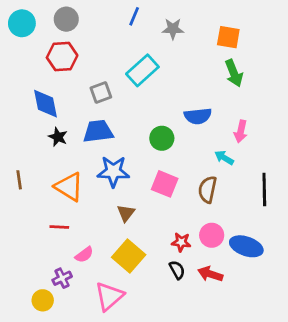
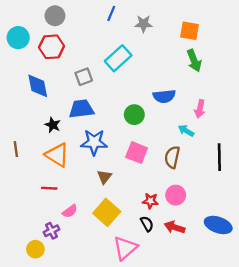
cyan circle: (22, 23) -> (18, 38), moved
black star: (58, 137) -> (53, 125), moved
blue ellipse: (246, 246) -> (218, 225), moved
pink triangle: (109, 296) -> (125, 248), moved

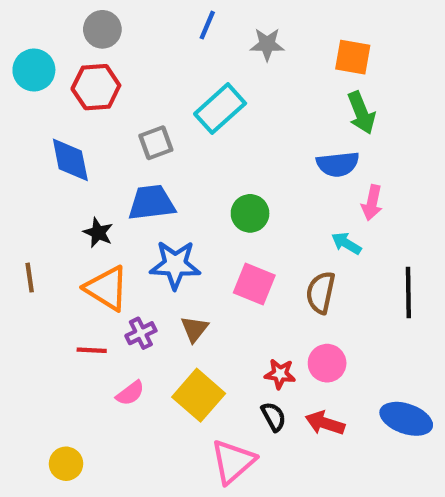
blue semicircle: (164, 96) -> (338, 164), moved
purple cross: (52, 231) -> (141, 333), moved

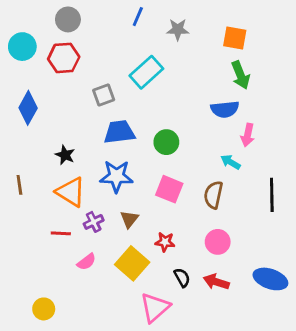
blue diamond: (70, 160) -> (28, 108), moved, turned 40
blue trapezoid: (152, 203) -> (119, 132), moved
red star: (280, 374) -> (165, 242), moved

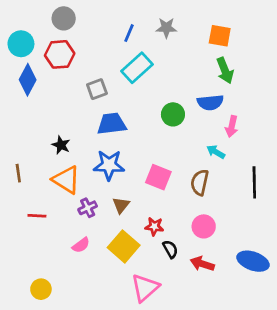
blue line: (138, 17) -> (129, 33), moved
blue diamond: (28, 108) -> (28, 80), moved
green circle: (166, 142) -> (173, 114), moved
red line: (61, 233) -> (37, 216), moved
black semicircle: (182, 278) -> (170, 249), moved

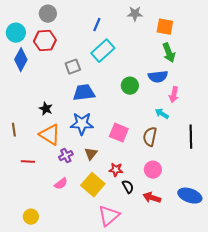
gray star: (166, 28) -> (135, 14), moved

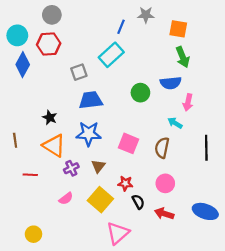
blue line: (97, 25) -> (121, 27), moved

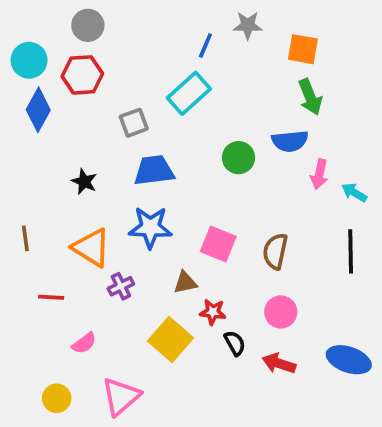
black star: (50, 117) -> (84, 181), moved
cyan arrow: (175, 123) -> (354, 193), moved
brown triangle: (98, 166) -> (185, 283), moved, turned 40
pink semicircle: (66, 199) -> (84, 343), moved
pink triangle: (118, 233) -> (121, 396), moved

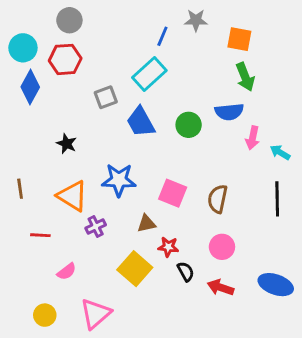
blue trapezoid: (154, 170) -> (141, 122), moved, turned -112

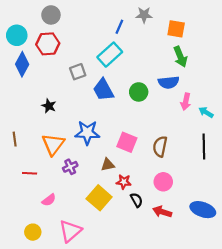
orange triangle: (72, 196) -> (53, 144), turned 35

